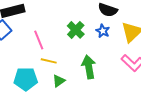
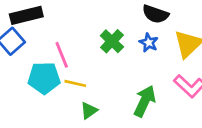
green arrow: (89, 67) -> (145, 101), moved, turned 35
cyan pentagon: (26, 79) -> (44, 78), moved

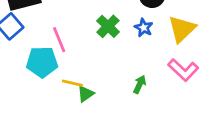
yellow line: (75, 83) -> (72, 83), moved
green arrow: (145, 101) -> (140, 84), size x0.6

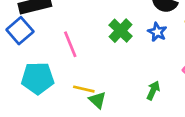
cyan pentagon: (42, 62) -> (38, 78), moved
green triangle: (86, 94) -> (97, 100), turned -42

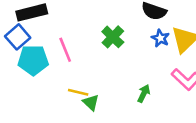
blue star: (157, 32) -> (160, 38), moved
cyan pentagon: (38, 78) -> (33, 60), moved

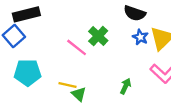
pink line: (65, 50) -> (77, 47), moved, turned -30
cyan pentagon: (33, 60) -> (28, 72), moved

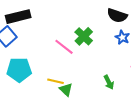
green arrow: (126, 86) -> (109, 82), turned 128

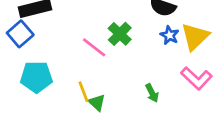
yellow line: (56, 81) -> (83, 92), turned 56

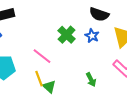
blue star: (170, 35) -> (92, 36), moved
pink line: (94, 47) -> (42, 56), moved

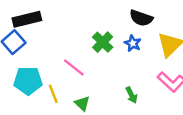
yellow line: (39, 79) -> (53, 94), moved

